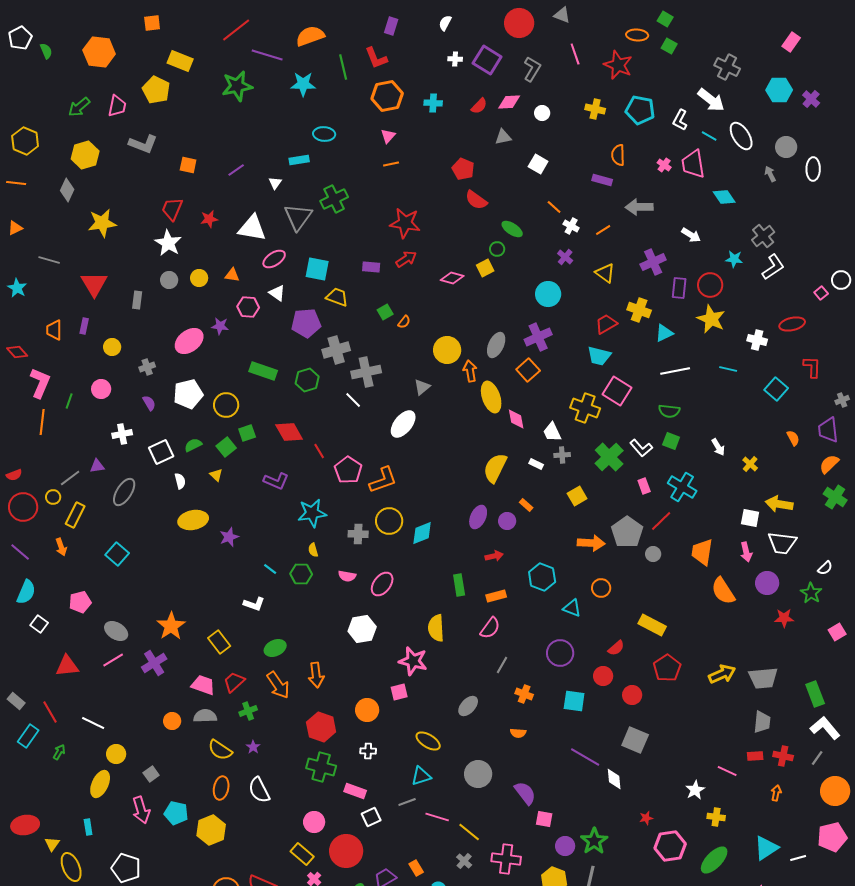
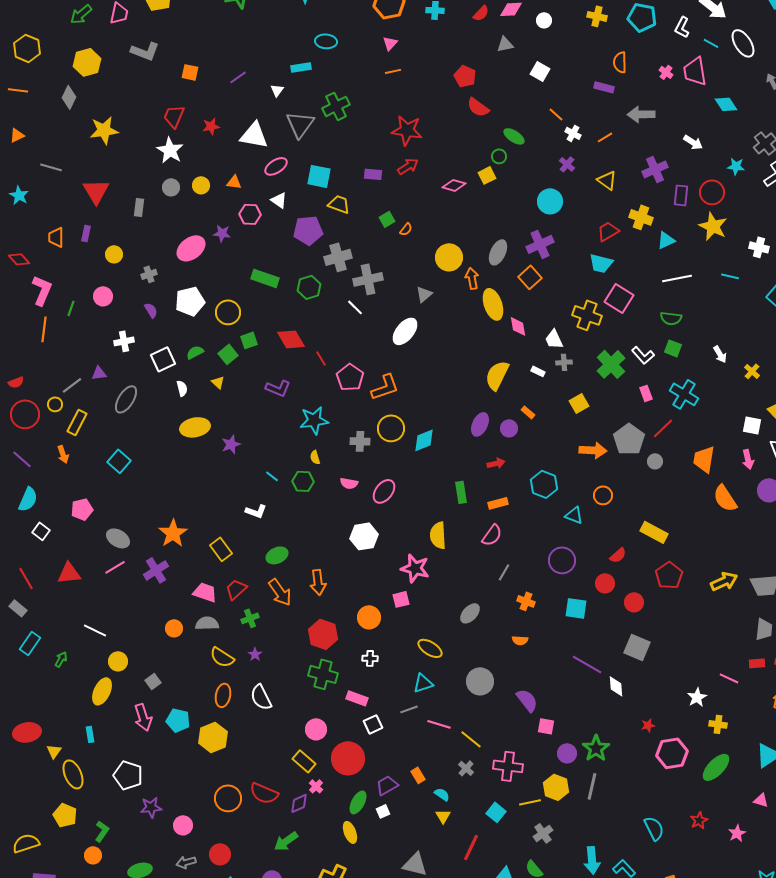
red line: (50, 712) -> (26, 578), moved

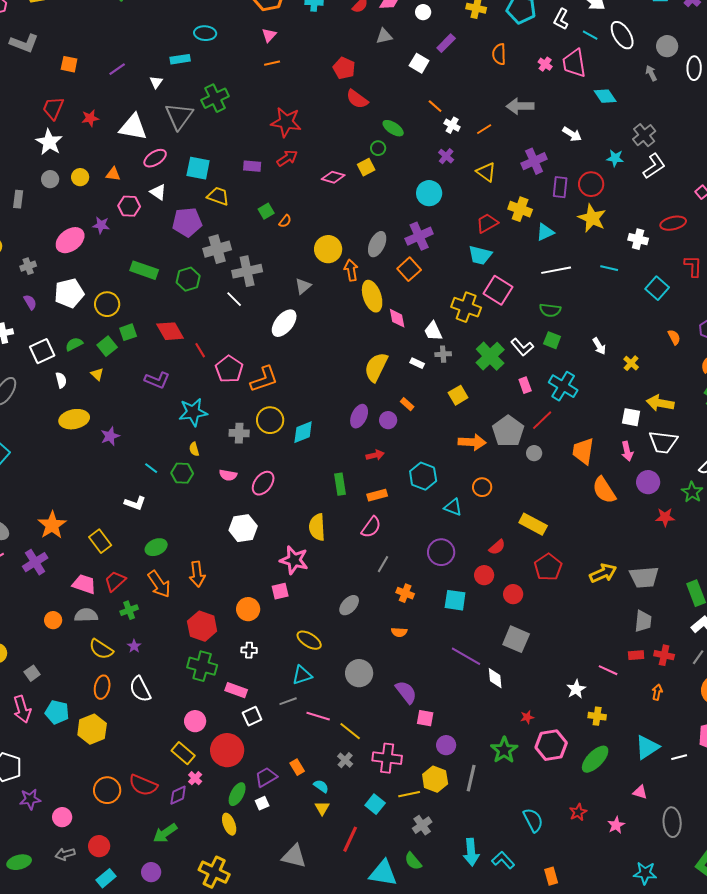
purple rectangle: (604, 87) -> (446, 43), moved, turned -60
green star: (596, 748) -> (504, 750), moved

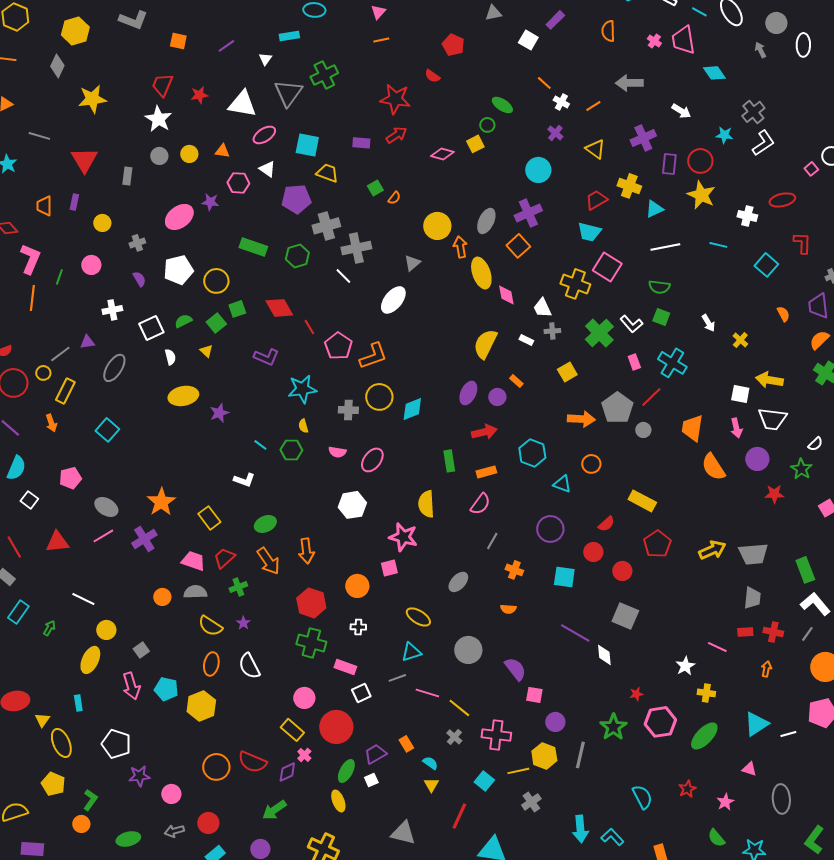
red semicircle: (357, 99) -> (432, 76), moved, size x0.7
red arrow: (375, 455) -> (484, 432), size x1.4
green semicircle: (413, 861) -> (716, 838), moved

